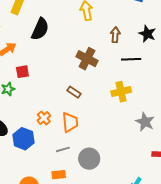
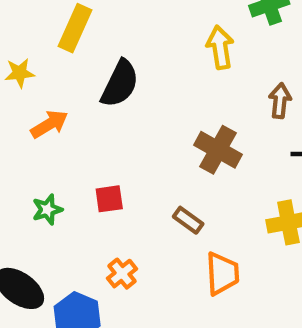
red square: (22, 72) -> (109, 199), moved
orange trapezoid: (70, 122) -> (222, 274), moved

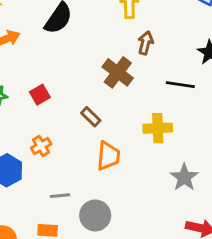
brown arrow: (280, 101) -> (146, 43), moved
red square: (109, 199) -> (40, 95), turned -30

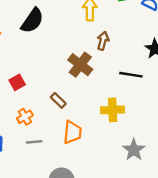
orange cross: (41, 146) -> (25, 117), moved
gray line: (60, 196) -> (34, 142), moved

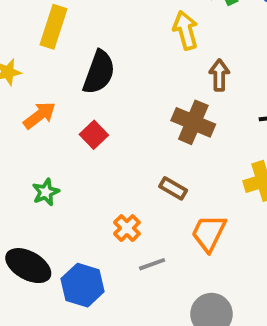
red square: (17, 82) -> (94, 135), moved
orange trapezoid: (72, 132) -> (209, 233), turned -145

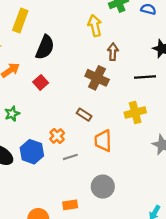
orange trapezoid: (209, 233) -> (103, 141), turned -30
blue hexagon: (83, 285) -> (32, 152), moved

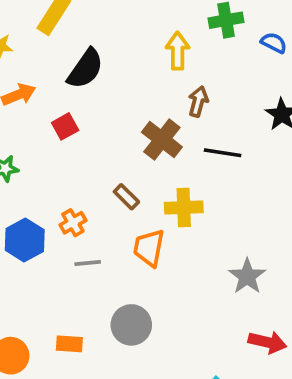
black line: (145, 77) -> (223, 153), moved
yellow cross: (135, 113) -> (184, 208), moved

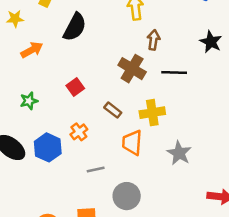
red square: (65, 126) -> (75, 87), moved
gray line: (88, 263) -> (96, 169), moved
gray star: (247, 276) -> (179, 153), moved

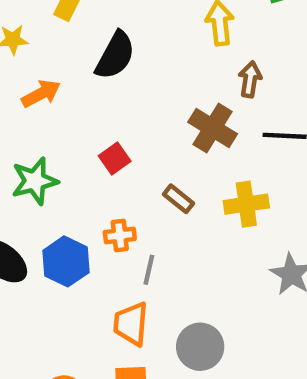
green star: (29, 101) -> (35, 181), size x1.5
orange cross: (79, 132) -> (120, 235), turned 30
orange trapezoid: (132, 143) -> (131, 324), moved
gray line: (96, 169) -> (149, 270), moved, turned -66

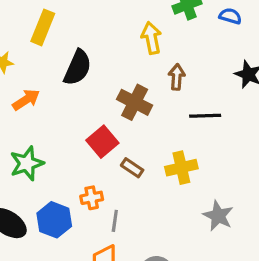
brown cross: (213, 128) -> (135, 102), moved
red square: (115, 158) -> (102, 142), moved, size x1.4

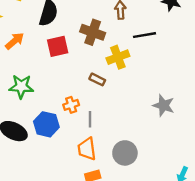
red square: (102, 142) -> (58, 46), moved, turned 35
green star: (27, 163) -> (21, 87), turned 30
yellow cross: (181, 168) -> (118, 57), moved

